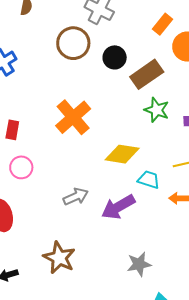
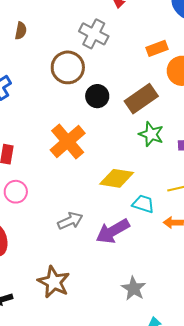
orange rectangle: (162, 24) -> (157, 48), turned 30
black circle: (115, 57) -> (97, 96), moved
gray star: (139, 264) -> (134, 288), turned -30

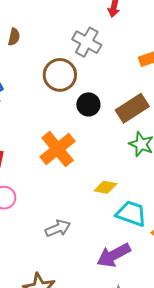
yellow diamond: (117, 178) -> (105, 187), size x0.7
cyan trapezoid: (143, 204) -> (131, 214), size x1.4
purple arrow: (113, 231) -> (114, 255), moved

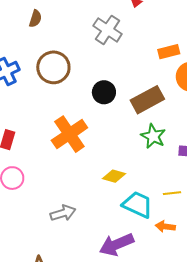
brown circle: (60, 75) -> (53, 67), moved

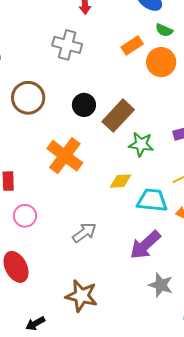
brown rectangle: (147, 100) -> (118, 116), moved
green star: (153, 136) -> (141, 144), moved

